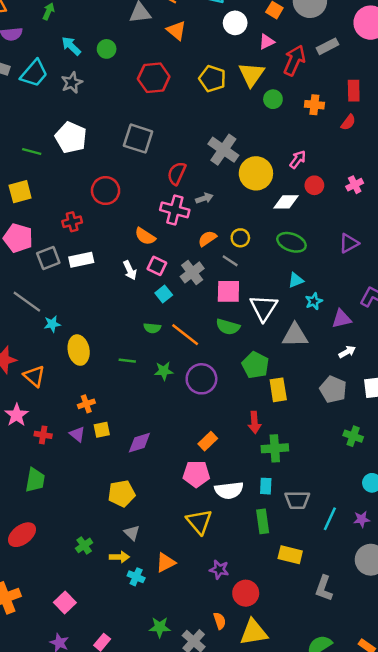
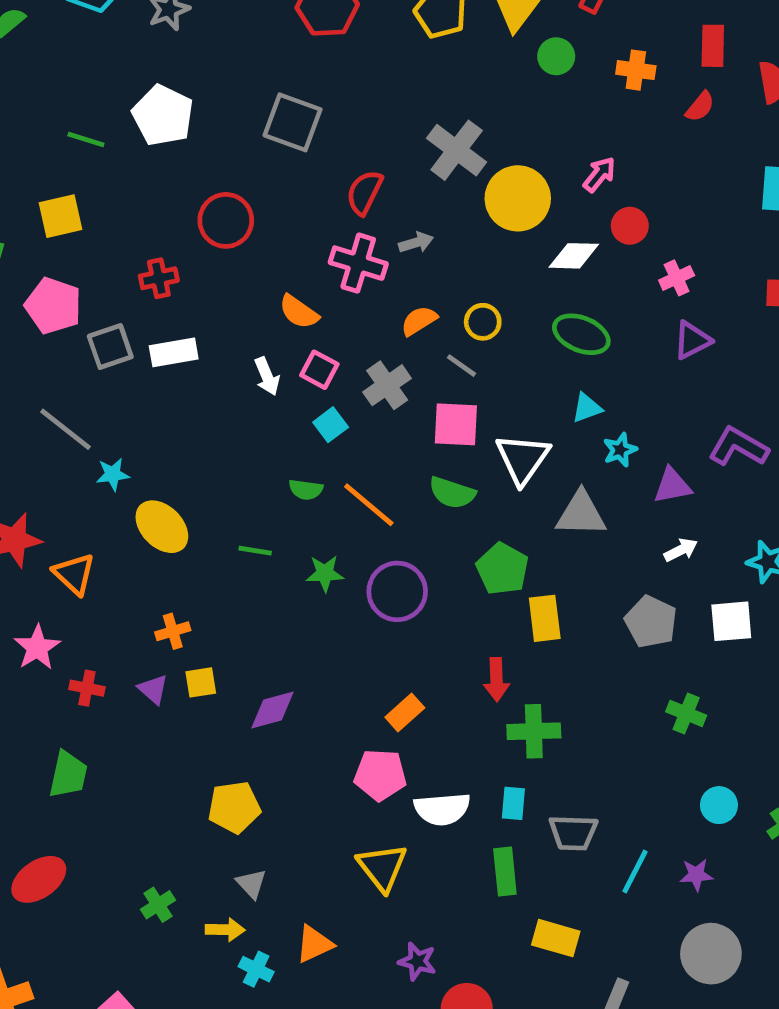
pink cross: (355, 185) -> (677, 278), moved
yellow ellipse: (79, 350) -> (162, 527), turned -36

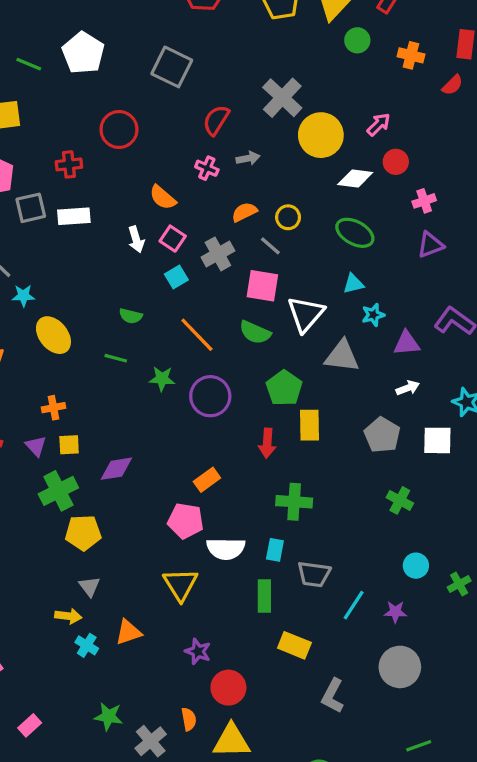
pink cross: (358, 263) -> (207, 168), size x0.6
green semicircle: (306, 490) -> (131, 316), moved
red arrow: (496, 680) -> (267, 443), moved
green cross: (158, 905) -> (58, 491), moved, size x1.6

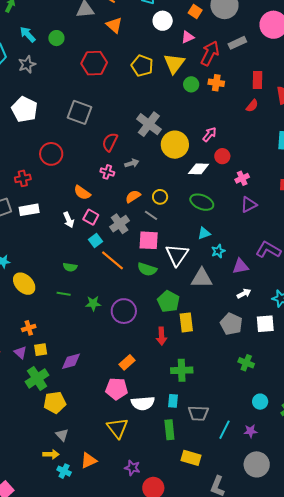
orange cross: (411, 55) -> (216, 83), moved
orange line: (197, 335) -> (113, 260), moved

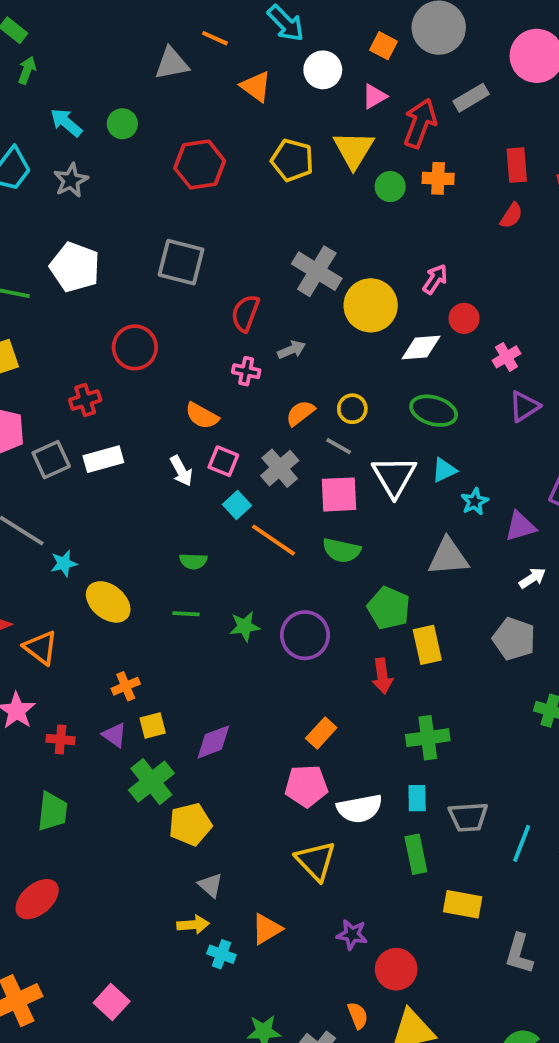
orange triangle: (114, 25) -> (256, 87), moved
white triangle: (177, 255) -> (394, 476), moved

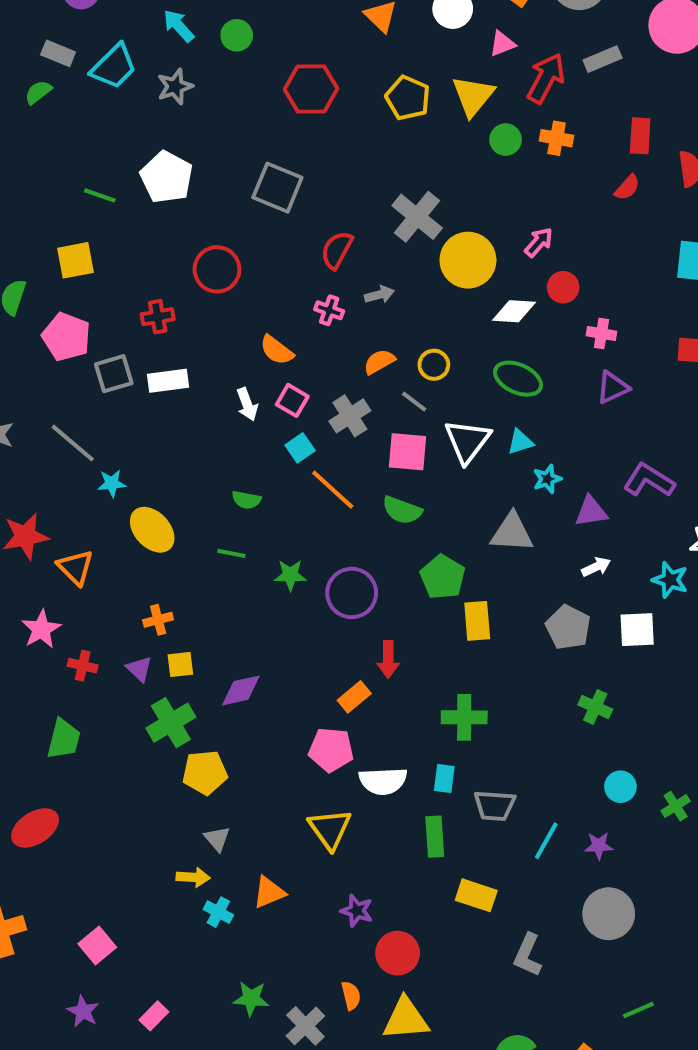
pink cross: (506, 357) -> (601, 334), turned 32
red arrow: (382, 676) -> (388, 659), moved

